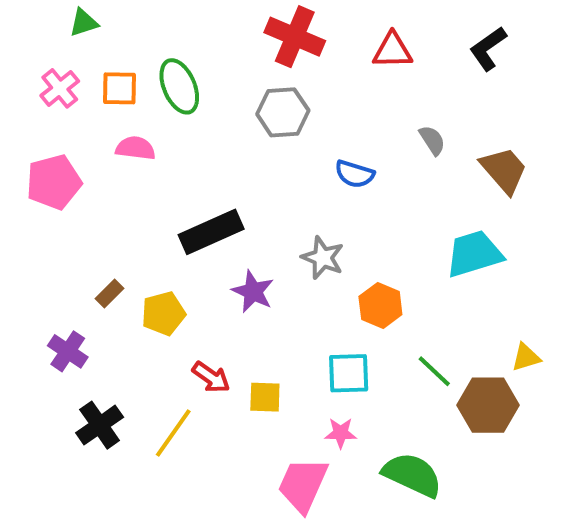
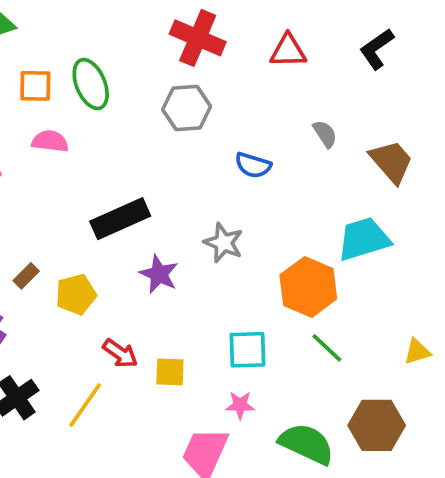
orange hexagon: (380, 306) -> (308, 287), moved, size x1.4
yellow triangle: (526, 357) -> (417, 352), moved
brown hexagon: (488, 405) -> (377, 425), moved

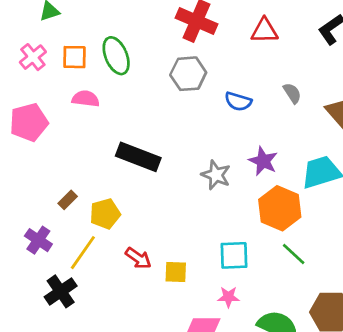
blue semicircle: (253, 165) -> (238, 101), moved
black rectangle: (120, 219) -> (138, 157), turned 45
purple star: (159, 274) -> (263, 161), moved
yellow line: (85, 405) -> (83, 253), moved

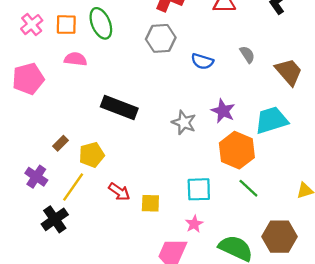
pink star: (228, 297) -> (194, 224), turned -30

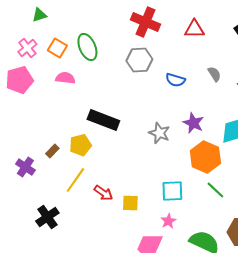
orange square: (66, 25) -> (57, 48), turned 30
pink pentagon: (28, 79) -> (19, 80), moved
yellow pentagon: (92, 155) -> (80, 145), moved
purple cross: (36, 177) -> (25, 167), moved
yellow line: (73, 187) -> (75, 180), moved

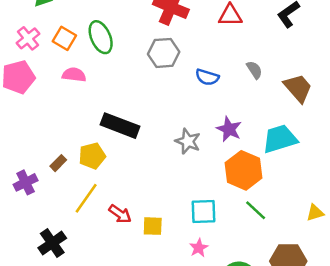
purple cross: (25, 167) -> (26, 182), turned 30

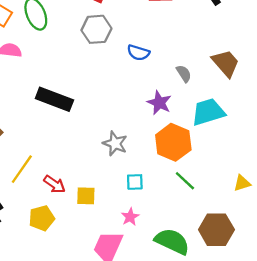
gray semicircle: (254, 70) -> (184, 74), moved
gray star: (188, 141) -> (115, 143), moved
yellow pentagon: (92, 156) -> (42, 218), moved
cyan square: (204, 212) -> (135, 182), size x0.7

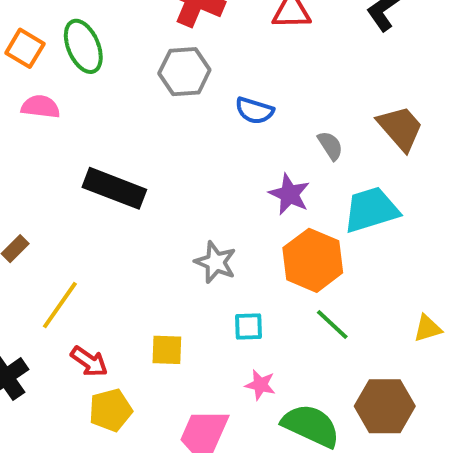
red arrow: (54, 184) -> (89, 361), moved
pink star: (130, 217) -> (260, 385), moved, turned -30
yellow pentagon: (42, 218) -> (111, 410), moved

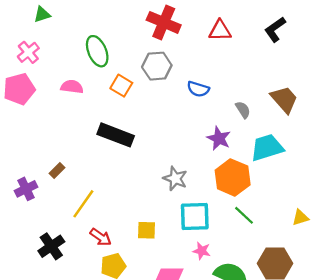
orange square: (25, 48) -> (121, 86), moved
cyan square: (249, 326) -> (195, 216), size x1.8

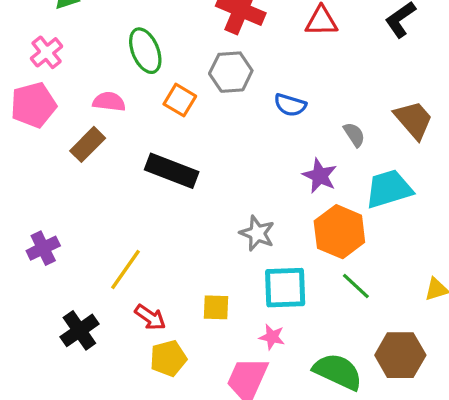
brown rectangle: (57, 171) -> (88, 144), moved, size x1.5
pink star: (202, 251) -> (272, 337), moved

